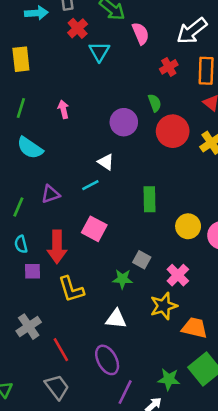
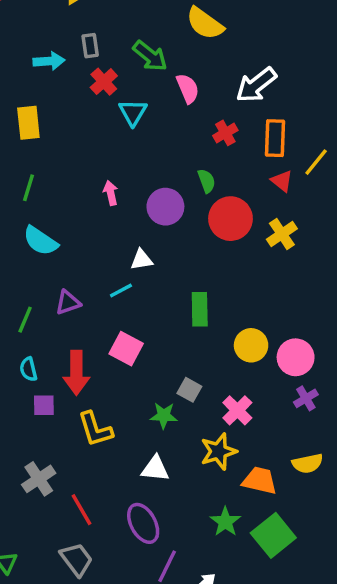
pink arrow: (63, 109) -> (111, 193), moved
white triangle: (106, 162) -> (141, 260), turned -42
green star: (169, 379) -> (225, 522), moved, turned 30

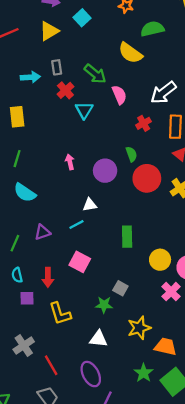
red arrow: (76, 373) -> (48, 277), size x0.7
pink cross: (237, 410) -> (171, 292), moved

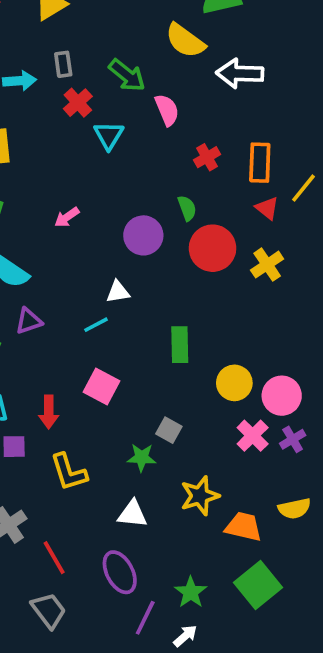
white arrow: (163, 93) -> (240, 73), moved, turned 40
pink arrow: (70, 162) -> (67, 217), moved, turned -112
purple triangle: (42, 232) -> (29, 321), moved
green star: (144, 373) -> (191, 592), moved

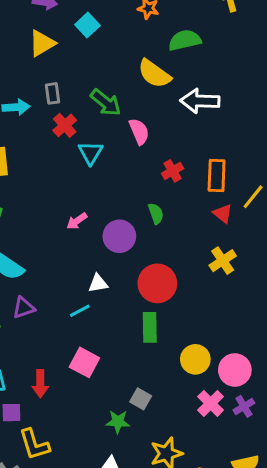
pink arrow: (67, 217) -> (77, 221), moved
red circle: (213, 248) -> (157, 283), moved
yellow L-shape: (69, 472) -> (34, 444), moved

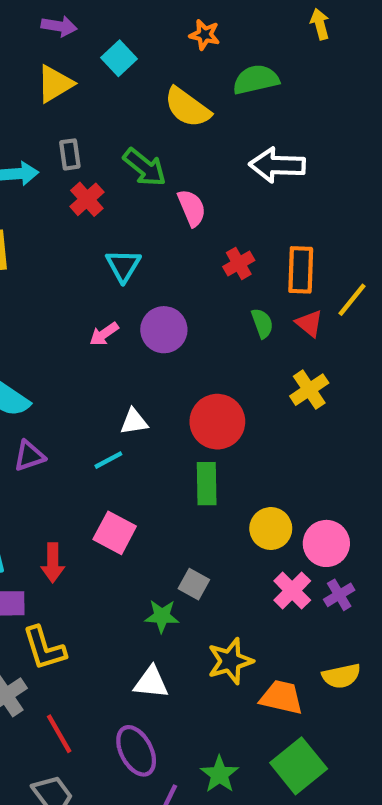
yellow semicircle: (154, 74) -> (187, 107), moved
cyan triangle: (90, 153) -> (123, 266), moved
green semicircle: (156, 213) -> (262, 323), moved
purple circle: (119, 236) -> (164, 330), moved

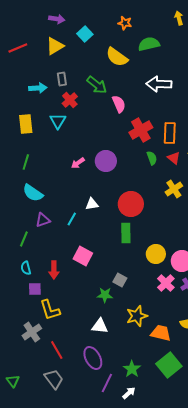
red cross: (239, 263) -> (141, 130), size x1.6
cyan triangle: (123, 266) -> (58, 121), moved
cyan line: (108, 460) -> (72, 219), moved, turned -32

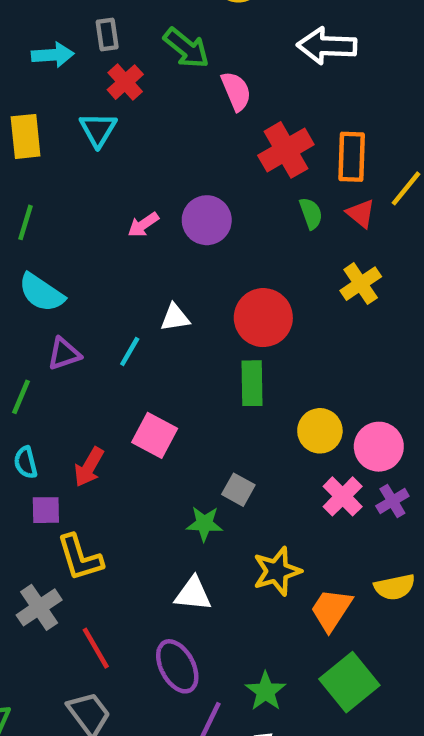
red arrow: (54, 270) -> (89, 467), turned 30
orange trapezoid: (161, 333) -> (331, 610), turned -70

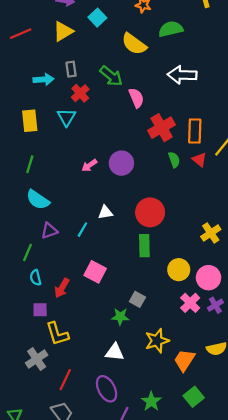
yellow cross: (361, 284) -> (211, 233), moved
cyan semicircle: (26, 463) -> (36, 278), moved
red line: (96, 648) -> (65, 380), turned 55
green square: (349, 682) -> (194, 397), size x0.7

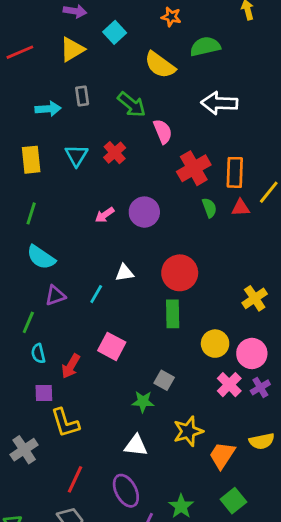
red cross: (80, 93) -> (115, 153), moved
red triangle: (199, 160) -> (241, 208), turned -42
gray cross: (37, 359) -> (24, 450), moved

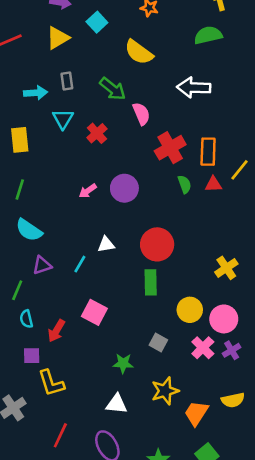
green semicircle: (205, 47) -> (208, 35), moved
cyan triangle: (76, 155) -> (63, 119), moved
gray square: (164, 380) -> (158, 342), moved

